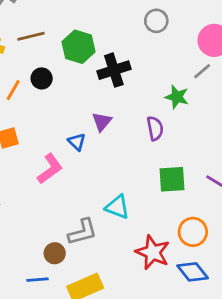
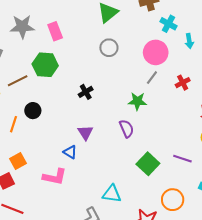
green hexagon: (78, 47) -> (45, 65), moved
black cross: (114, 70) -> (86, 92), size x0.6
pink L-shape: (50, 169) -> (55, 177), turned 60
green square: (172, 179) -> (148, 164), turned -30

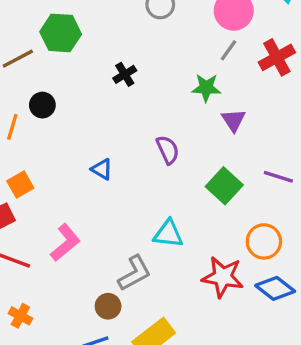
red cross: (183, 83) -> (277, 57), size x1.5
purple semicircle: (127, 129) -> (168, 150), moved
purple triangle: (85, 133) -> (234, 120), moved
pink L-shape: (55, 177) -> (65, 243), moved, turned -50

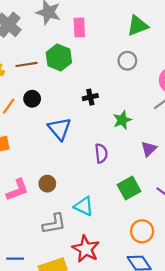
green star: (206, 88) -> (122, 120), moved, turned 30
blue triangle: (102, 169) -> (60, 129), moved, size x1.6
red star: (223, 277) -> (86, 249), moved
brown circle: (108, 306) -> (47, 184), moved

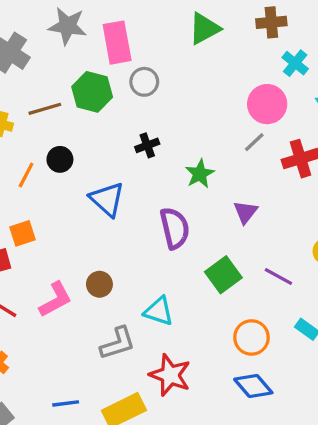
pink rectangle: (79, 27) -> (117, 43), size x1.4
gray circle: (127, 61) -> (144, 82), moved
purple semicircle: (101, 153) -> (175, 228), size x1.4

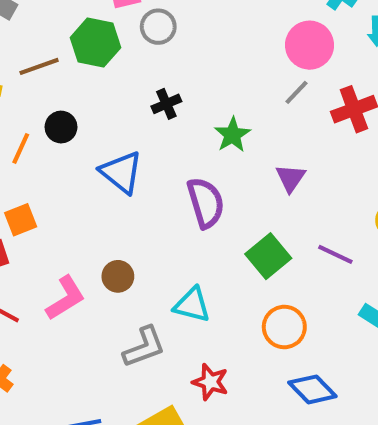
orange circle: (251, 337) -> (284, 327), moved
red star: (170, 375) -> (210, 382), size x0.7

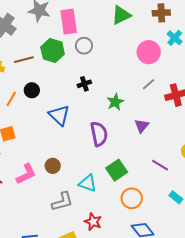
pink circle: (310, 45) -> (149, 52), moved
green square: (268, 256) -> (117, 170), moved

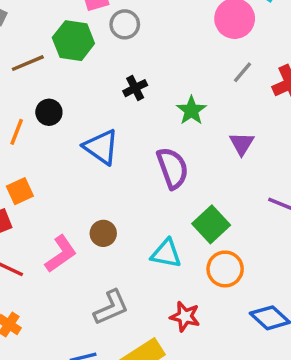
orange circle: (132, 198) -> (225, 269), moved
gray L-shape: (62, 202) -> (111, 307), moved

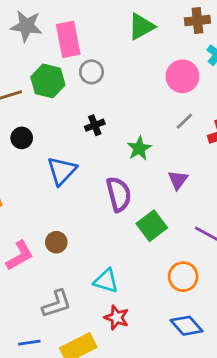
blue triangle: (101, 147) -> (62, 171), turned 32
green square: (211, 224) -> (152, 226), moved
cyan triangle: (166, 254) -> (106, 281), moved
orange circle: (225, 269) -> (183, 277), moved

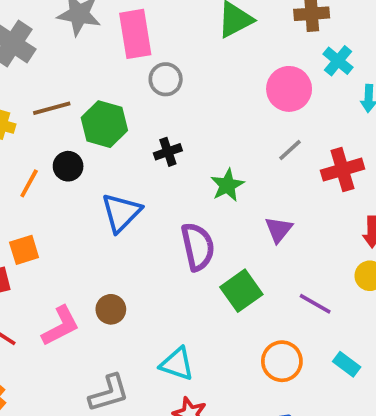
green hexagon: (48, 81) -> (104, 124), moved

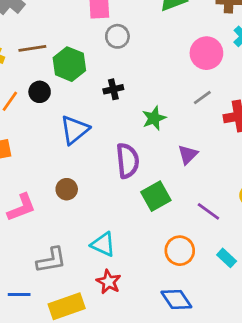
brown circle: (111, 309) -> (67, 189), moved

